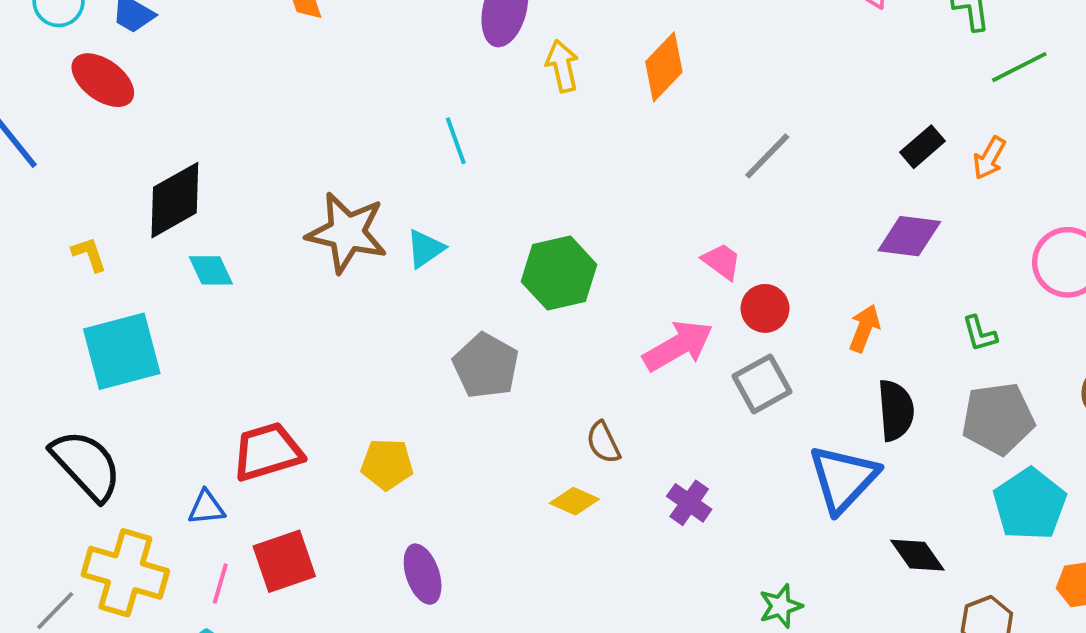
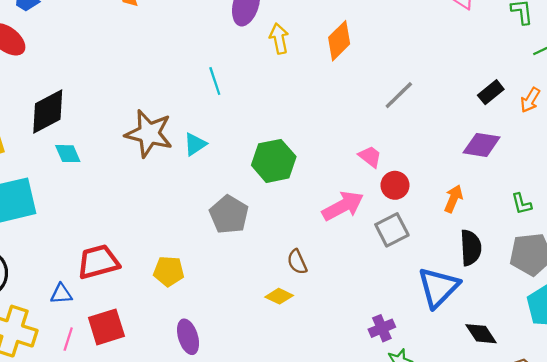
purple cross: (689, 503) -> (382, 328), moved, turned 30

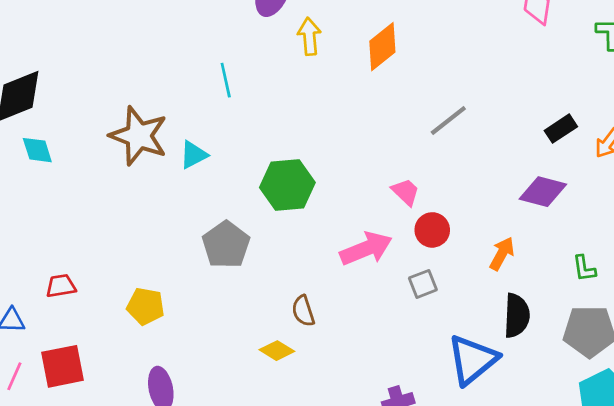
gray square: (392, 230) -> (423, 284), size x0.7
red trapezoid: (98, 262) -> (61, 286), size x0.6

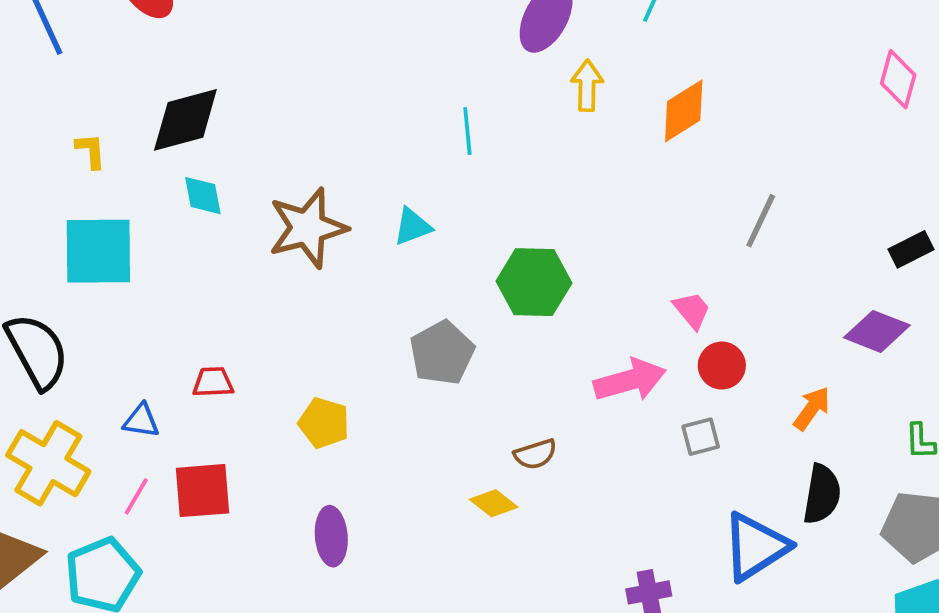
gray line: (448, 120) -> (761, 221), turned -33
brown star: (139, 136) -> (308, 228), moved, turned 30
brown semicircle: (303, 311) -> (535, 454), turned -96

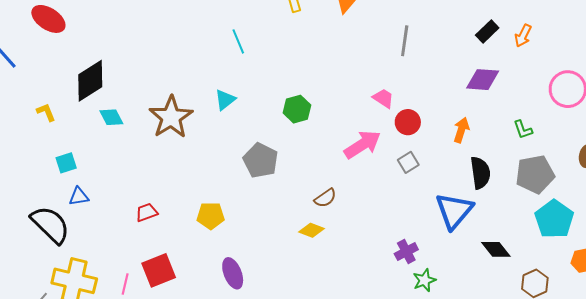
cyan square: (98, 251) -> (66, 163), size x0.5
green hexagon: (534, 282) -> (297, 109), size x0.7
blue triangle: (141, 421) -> (79, 196), moved

